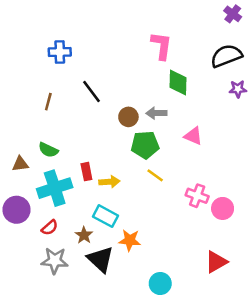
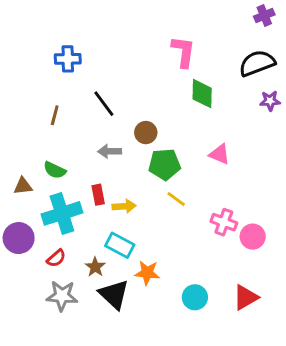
purple cross: (233, 14) -> (264, 15), turned 30
gray arrow: (156, 113) -> (110, 151), moved
cyan circle: (160, 284) -> (195, 297), moved

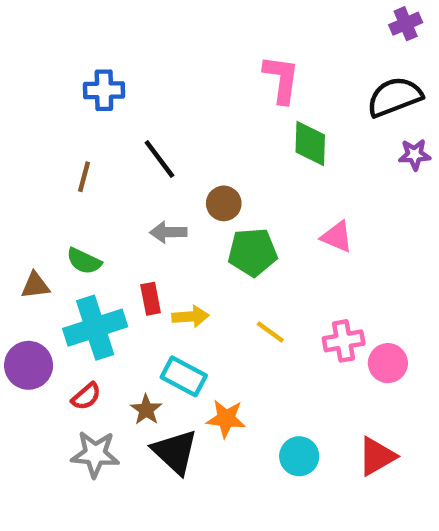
yellow line: (176, 199) -> (270, 332), moved
pink cross: (224, 222) -> (344, 341), turned -30

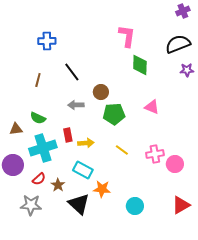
brown star: (146, 410) -> (58, 185), moved
gray star: (95, 454) -> (31, 205), moved
red triangle: (377, 456) -> (181, 205), moved

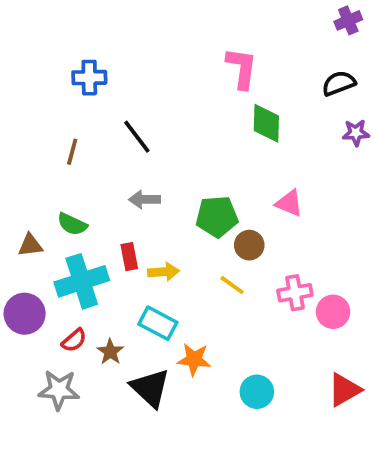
black semicircle: (178, 44) -> (339, 83), size x0.7
brown circle: (101, 92) -> (249, 245), moved

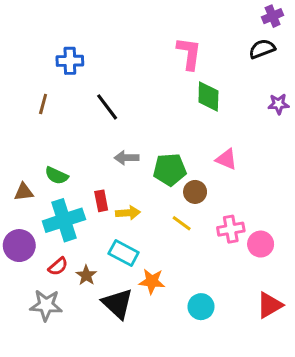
black semicircle: (339, 83) -> (262, 49), moved
brown line: (72, 152) -> (43, 104), moved
gray arrow: (145, 199) -> (127, 158), moved

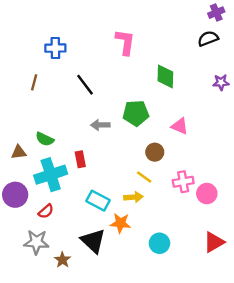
pink L-shape: (189, 53) -> (125, 42), moved
green pentagon: (170, 170) -> (136, 113), moved
yellow arrow: (128, 213) -> (133, 197), moved
brown star: (86, 275) -> (62, 260), moved

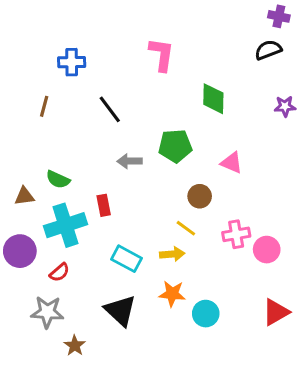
purple cross: (216, 13) -> (279, 16), turned 35
orange star: (120, 223) -> (172, 294), moved
brown star: (62, 260) -> (75, 346), moved

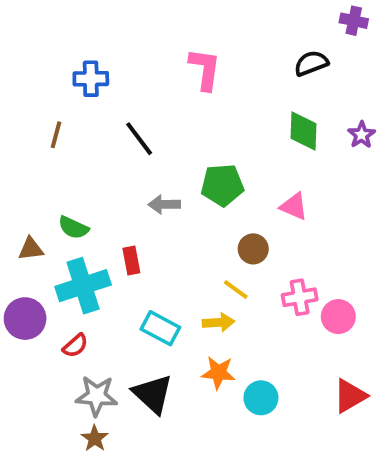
black semicircle: (268, 50) -> (311, 63), moved
green diamond: (213, 99) -> (303, 131), moved
purple star: (285, 106) -> (362, 135), turned -30
gray star: (47, 312) -> (97, 396), moved

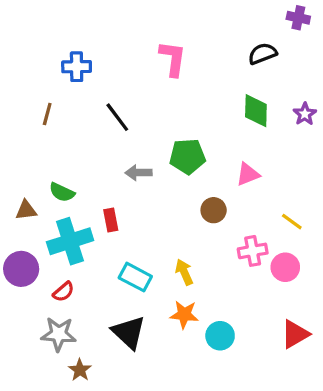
pink triangle: (294, 206) -> (248, 174), turned -45
yellow line: (236, 290) -> (292, 222), moved
yellow arrow: (218, 322) -> (184, 272), turned -110
gray star: (97, 396) -> (59, 334), moved

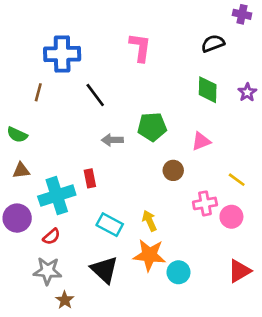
blue cross: (77, 67) -> (62, 54), size x1.5
green semicircle: (62, 192) -> (17, 135), moved
orange star: (184, 315) -> (149, 255), size x1.4

